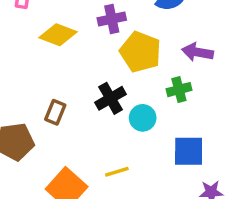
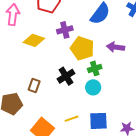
green cross: (179, 90) -> (95, 68), moved
cyan circle: (143, 118) -> (93, 87), moved
blue square: (189, 151) -> (98, 121), moved

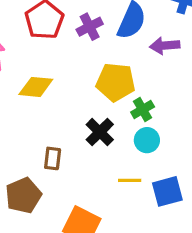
purple cross: (65, 30) -> (90, 27), moved
purple arrow: (116, 47) -> (165, 46), moved
yellow line: (72, 119) -> (130, 180), moved, turned 32

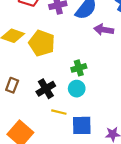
yellow pentagon: (116, 82) -> (42, 43), moved
black cross: (100, 132) -> (46, 89), moved

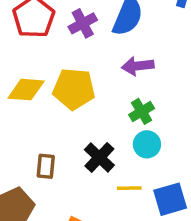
purple arrow: (104, 30) -> (138, 66), moved

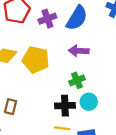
cyan circle: (147, 144) -> (89, 102), moved
black cross: (99, 157) -> (65, 106), moved, turned 36

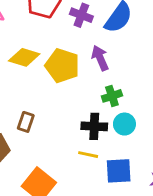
purple cross: (47, 19) -> (81, 15), turned 36
purple arrow: (79, 51) -> (100, 58), moved, turned 60

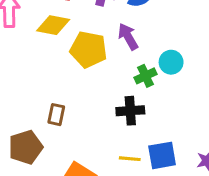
yellow diamond: (24, 57) -> (53, 25), moved
cyan circle: (124, 124) -> (171, 62), moved
yellow line: (88, 155) -> (130, 159), moved

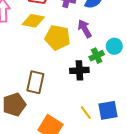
black cross: (130, 111) -> (79, 70), moved
brown rectangle: (56, 115) -> (35, 82), size x1.5
yellow line: (130, 159) -> (86, 113), turned 48

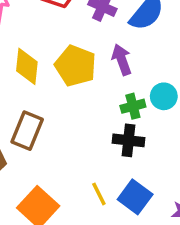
yellow diamond: (33, 21) -> (27, 66), moved, turned 75
black cross: (79, 70) -> (128, 140), moved
blue square: (108, 110) -> (135, 197), turned 36

